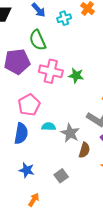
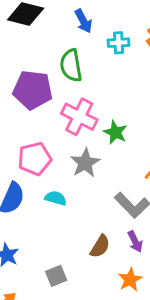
gray star: (70, 133) -> (85, 163), moved

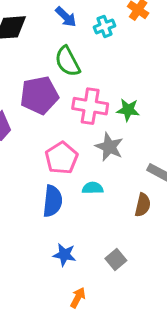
brown semicircle: (100, 246) -> (143, 205), moved

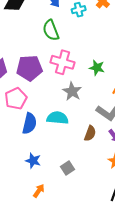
purple pentagon: (39, 95) -> (29, 68), moved
green star: (128, 110) -> (97, 68), moved
pink pentagon: (61, 158) -> (16, 98), moved
cyan semicircle: (93, 188) -> (58, 118), size x1.5

